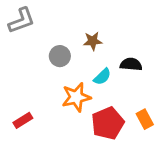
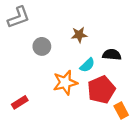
gray circle: (60, 56) -> (42, 46), moved
orange rectangle: (145, 119) -> (121, 111), moved
red pentagon: (108, 123) -> (101, 90), moved

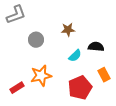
orange star: (65, 83) -> (41, 76), moved
red pentagon: (101, 90) -> (80, 88), moved
orange rectangle: (121, 111) -> (104, 75), moved

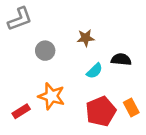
orange rectangle: (104, 75) -> (131, 108), moved
orange star: (41, 76) -> (51, 96), turned 30

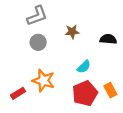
gray L-shape: (20, 19) -> (37, 16), moved
black semicircle: (121, 59) -> (108, 39), moved
cyan semicircle: (95, 71) -> (84, 67), moved

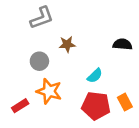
brown star: (72, 32) -> (67, 44), moved
gray circle: (38, 42) -> (39, 61), moved
red pentagon: (85, 93) -> (96, 106), turned 30

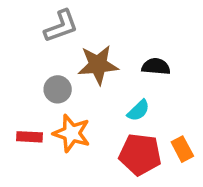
brown star: (67, 44) -> (98, 65), size x1.6
black semicircle: (122, 44) -> (156, 67), moved
red rectangle: (20, 106) -> (29, 137), moved, turned 35

